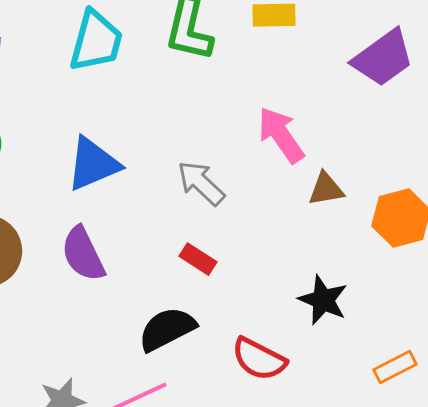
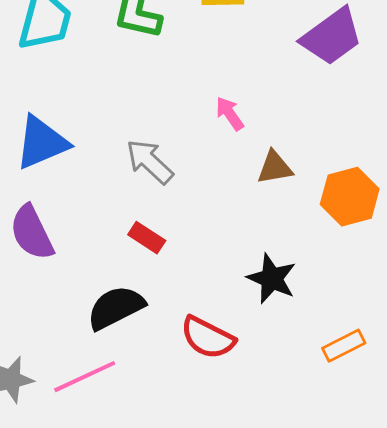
pink arrow: (281, 135) -> (230, 114), size x0.6

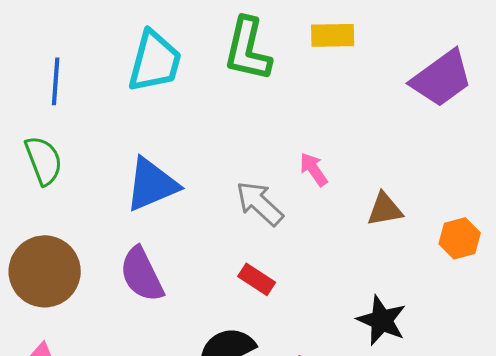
pink arrow: (230, 114) -> (314, 169), moved
orange hexagon: (350, 197) -> (460, 238), size x0.7

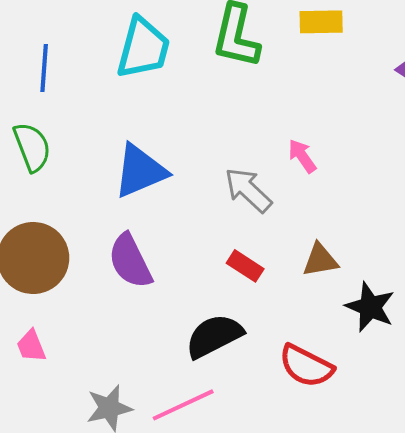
brown triangle: (385, 209) -> (320, 260), moved

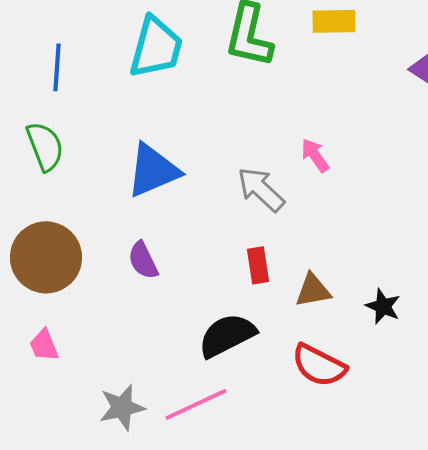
brown triangle: (320, 260) -> (313, 290), moved
purple semicircle: (130, 261) -> (143, 260), size x0.7
red rectangle: (245, 266) -> (258, 265), turned 48
black star: (370, 307) -> (383, 306), size x0.7

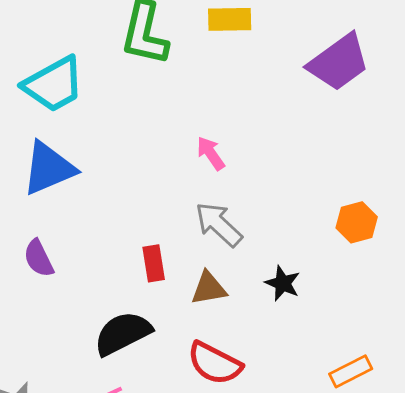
cyan trapezoid: (156, 47) -> (54, 84), moved, turned 46
gray arrow: (261, 189) -> (219, 224), moved
black star: (383, 306) -> (283, 283), moved

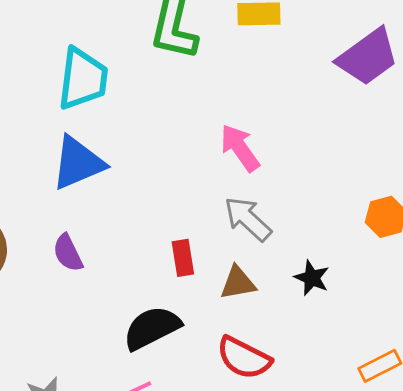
cyan trapezoid: (54, 84) -> (83, 79), turned -54
pink arrow: (211, 153) -> (240, 148), size x1.4

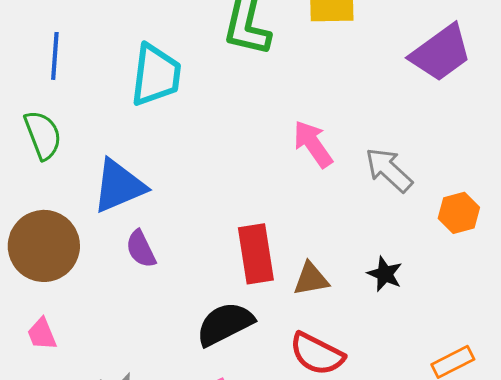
blue triangle: (78, 163) -> (119, 186), moved
gray arrow: (248, 219) -> (389, 170), moved
red rectangle: (183, 258) -> (256, 254), size x1.6

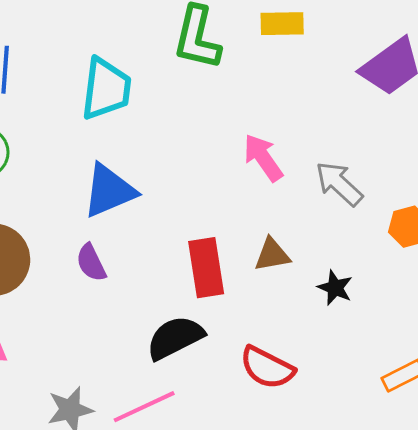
blue triangle: (119, 186) -> (109, 191), moved
brown triangle: (311, 279) -> (272, 255), moved

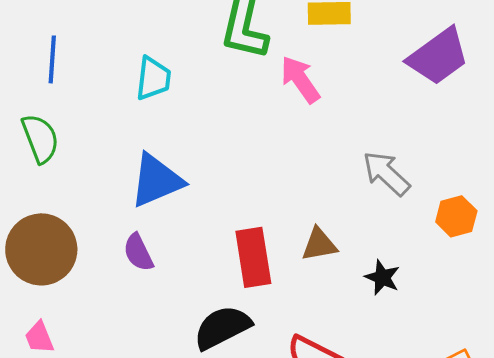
cyan trapezoid: (106, 89) -> (153, 78), size x0.7
pink arrow: (263, 158) -> (300, 79), moved

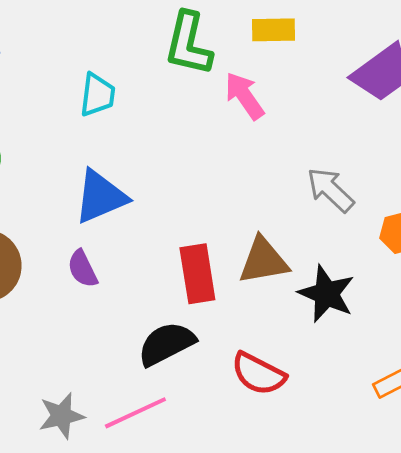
brown triangle: (319, 244) -> (263, 261), size x1.4
black star: (382, 277) -> (326, 294), size x1.6

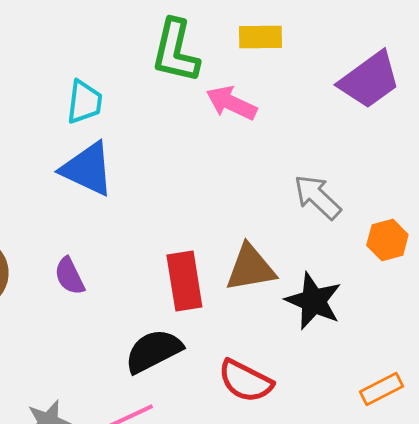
pink arrow: (244, 96) -> (231, 103), turned -30
blue triangle: (100, 197) -> (87, 169), moved, turned 48

